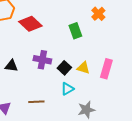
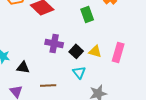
black triangle: (11, 66) -> (23, 67), moved
cyan triangle: (67, 89) -> (79, 72), turned -40

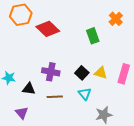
purple cross: (54, 43) -> (51, 72), moved
brown line: (48, 85) -> (55, 97), moved

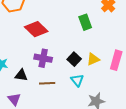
red diamond: (48, 29) -> (36, 29), moved
yellow triangle: (101, 73) -> (93, 59), turned -40

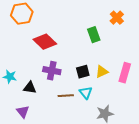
black square: (74, 59) -> (83, 72), turned 32
brown line: (47, 83) -> (66, 96), moved

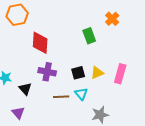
red diamond: (45, 42) -> (40, 43), turned 50
black triangle: (30, 88) -> (25, 89), turned 40

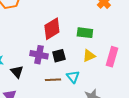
green rectangle: (89, 36) -> (85, 33), moved, turned -63
red diamond: (40, 43) -> (52, 29), moved, turned 55
black square: (78, 73) -> (59, 56), moved

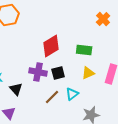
cyan triangle: (73, 77) -> (72, 94), turned 32
brown line: (53, 80) -> (52, 97), turned -42

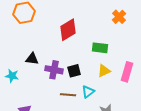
red diamond: (51, 46) -> (68, 30), moved
black triangle: (16, 89) -> (32, 59), moved, turned -40
brown line: (52, 97) -> (68, 95), turned 49

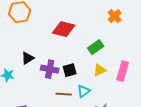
red diamond: (68, 30) -> (64, 29), turned 45
green rectangle: (100, 48) -> (96, 47), turned -42
black triangle: (32, 59) -> (28, 58), turned -40

